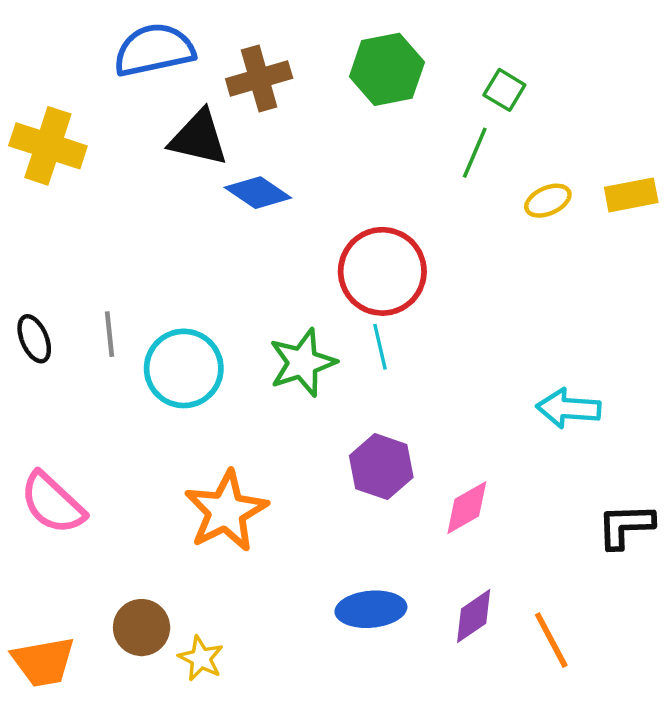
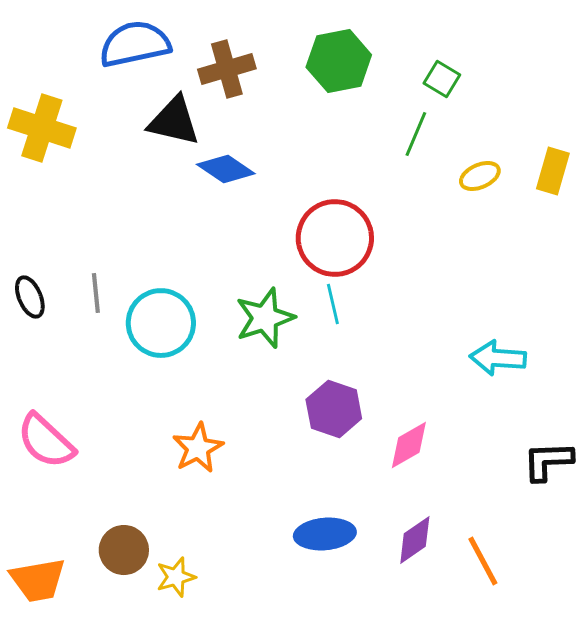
yellow rectangle: (631, 195) -> (553, 171), turned -63
orange star: (226, 511) -> (198, 448), size x0.7
yellow star: (201, 658) -> (176, 577), turned 30

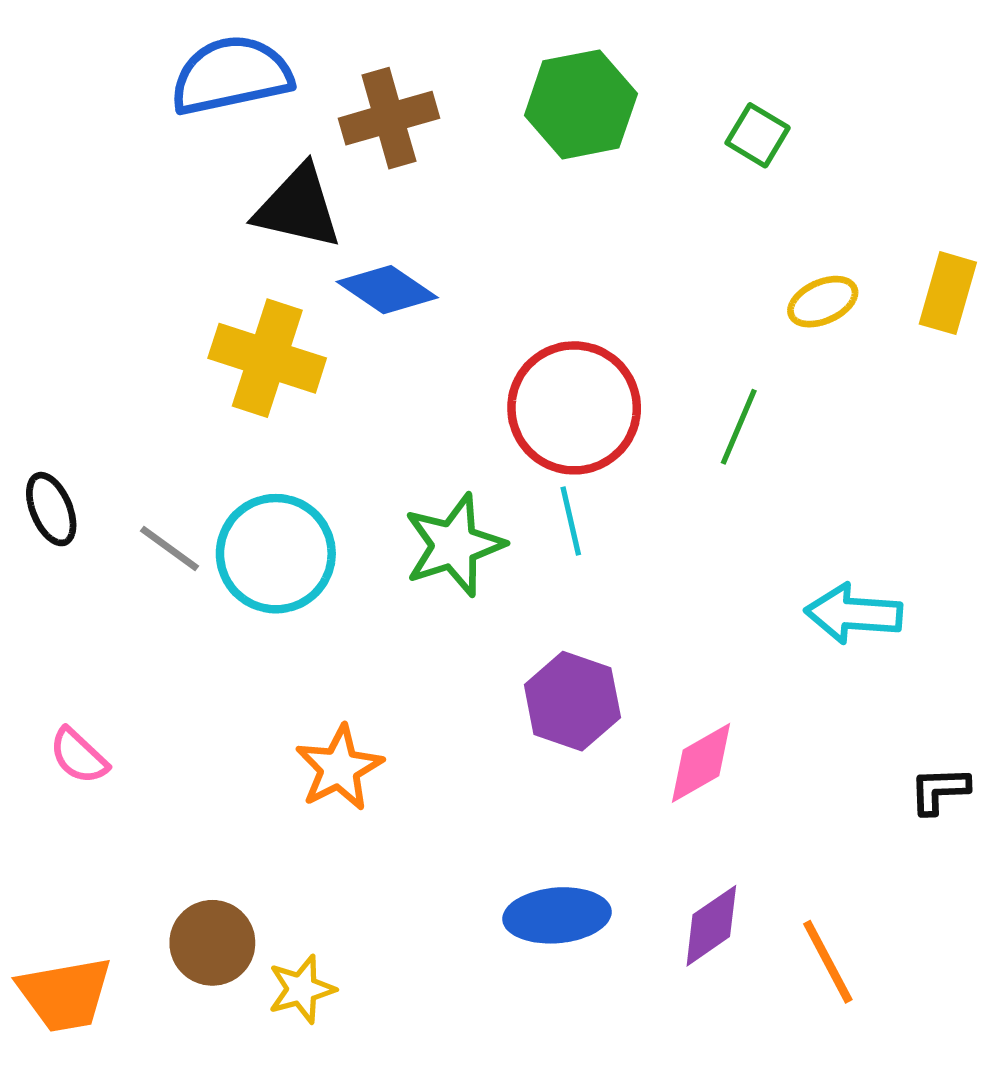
yellow cross: (42, 128) -> (267, 358), moved
green line: (416, 134) -> (739, 427), moved
gray line: (96, 293) -> (170, 549), moved, turned -48
pink semicircle: (46, 441) -> (79, 756), size x0.6
black L-shape: (548, 461) -> (939, 790), size x0.7

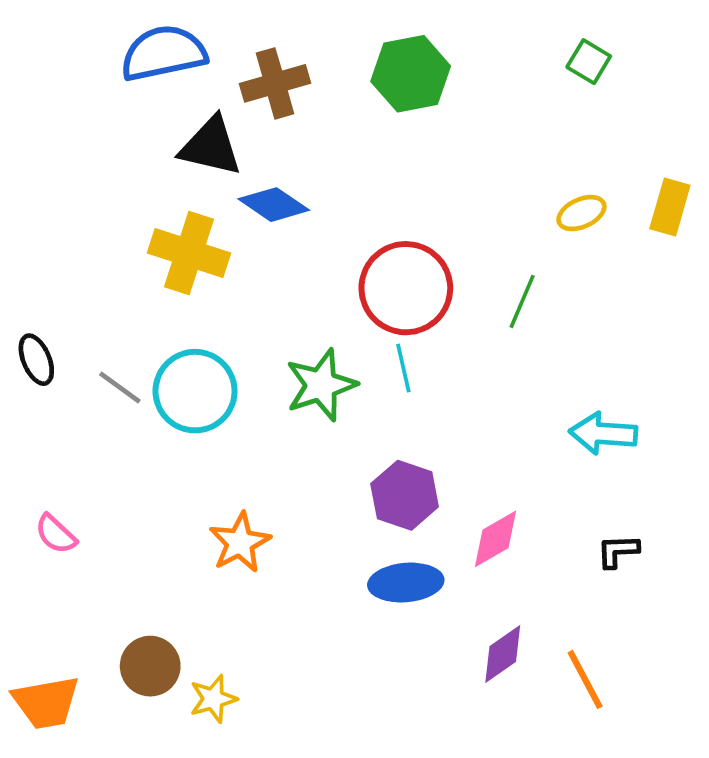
green square: (758, 135) -> (589, 62), moved
black L-shape: (939, 790) -> (618, 551), moved
blue ellipse: (557, 915) -> (406, 583), moved

